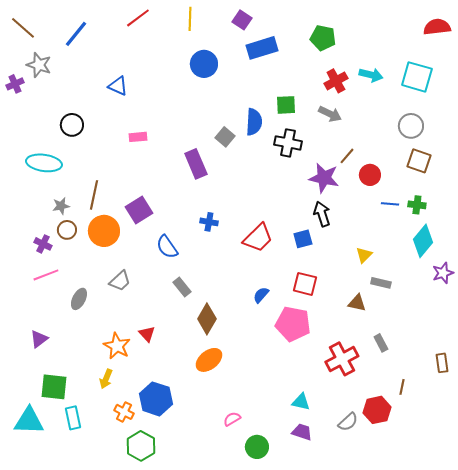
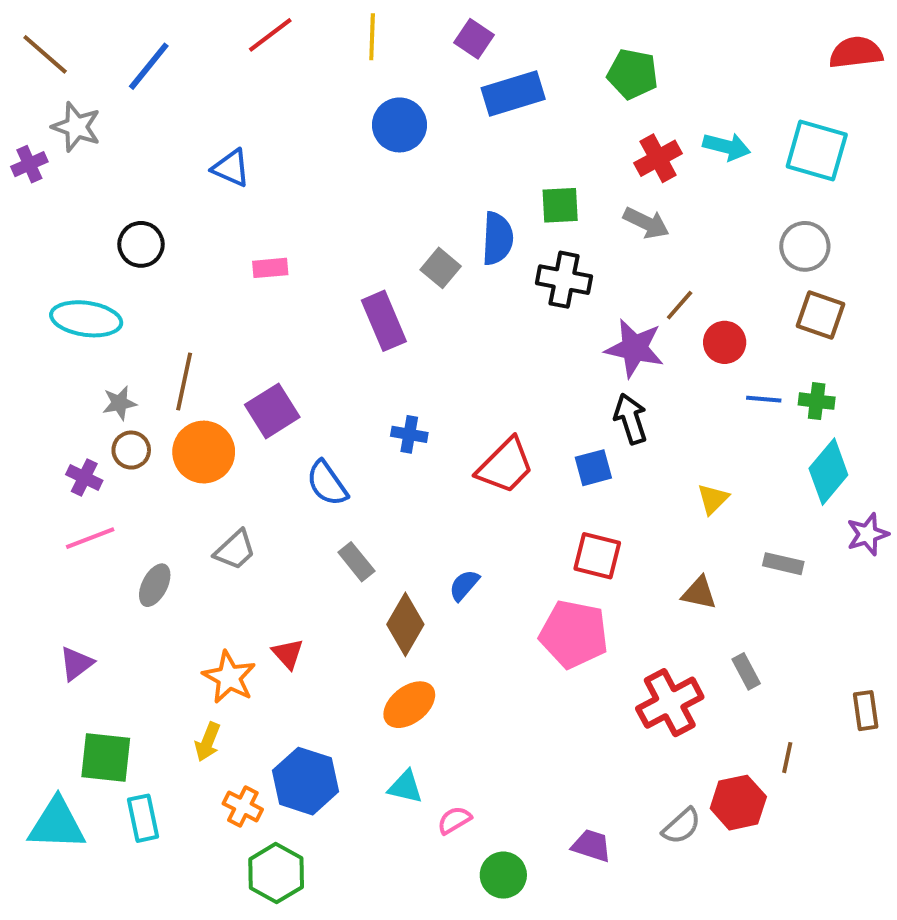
gray rectangle: (381, 283) -> (783, 564), moved
blue semicircle: (261, 295) -> (464, 585), moved
cyan triangle: (301, 402) -> (405, 787), moved

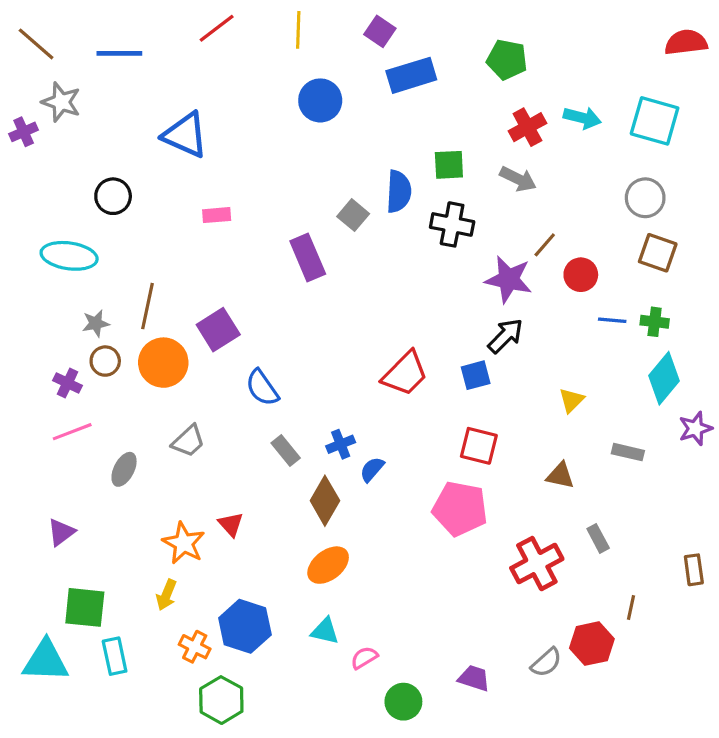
blue line: (149, 66) -> (119, 53), turned 51
blue triangle: (231, 168) -> (185, 135), size x1.5
black arrow: (631, 419) -> (505, 336), turned 63
blue cross: (409, 434) -> (341, 444), moved, turned -32

